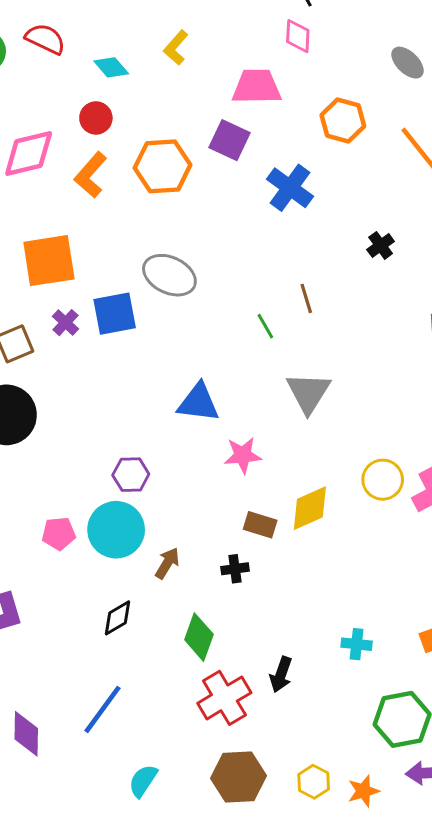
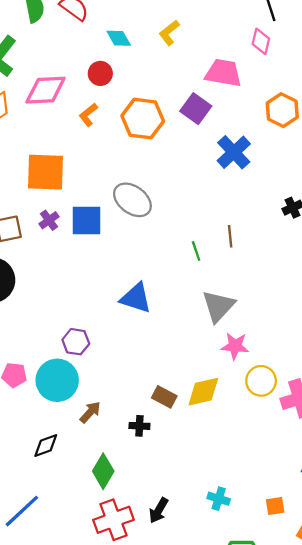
orange L-shape: (91, 175) -> (88, 115), size x0.7
pink star: (243, 455) -> (235, 346), moved

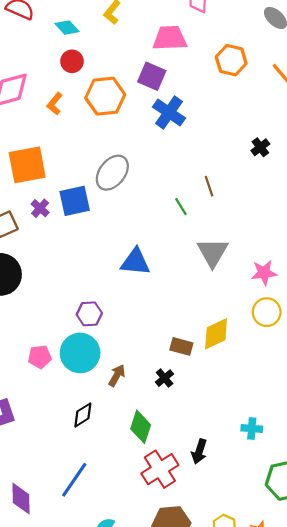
red circle: (100, 73) -> (72, 61), moved
blue cross: (234, 152) -> (169, 112), moved
gray ellipse: (132, 200) -> (112, 173), turned -75
pink star: (235, 346) -> (264, 273), moved
black cross: (139, 426) -> (165, 378), turned -30

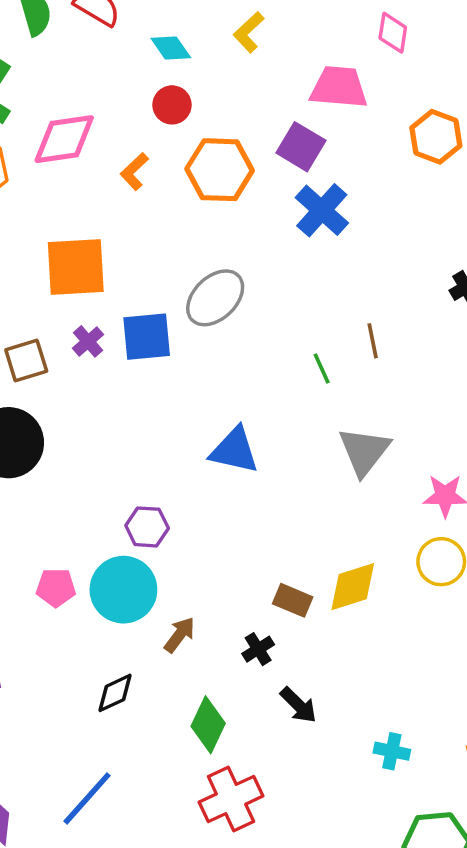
black arrow: (199, 451) -> (298, 705), moved, turned -70

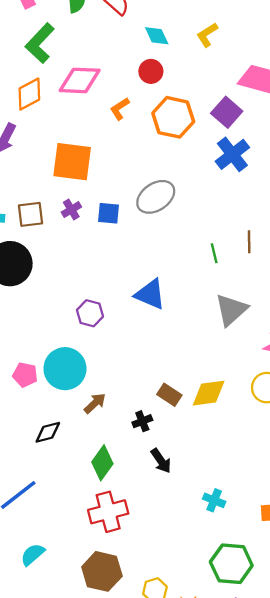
blue square: (147, 337) -> (108, 213), size x0.7
purple hexagon: (147, 527) -> (90, 313), moved
pink pentagon: (56, 588) -> (25, 375), moved

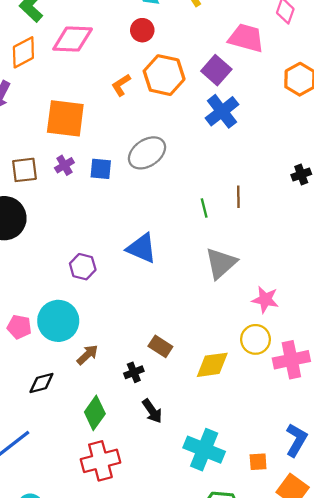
orange L-shape: (120, 109) -> (121, 85), moved
yellow diamond: (209, 393) -> (212, 365), moved
cyan cross: (214, 500) -> (204, 450), size x1.8

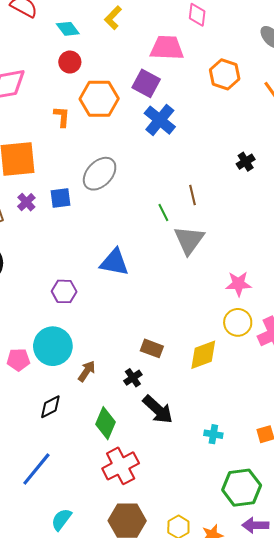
orange L-shape: (121, 85) -> (62, 117), turned 140
gray triangle: (221, 263) -> (189, 240), moved
black arrow: (152, 411) -> (158, 410), size x1.4
cyan cross: (204, 450) -> (213, 434), size x0.5

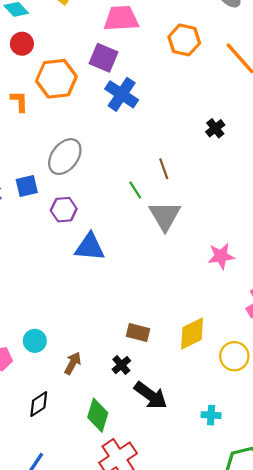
purple hexagon: (64, 291) -> (64, 210), moved
yellow circle: (238, 322) -> (234, 356), moved
cyan circle: (53, 346) -> (35, 341), size x0.6

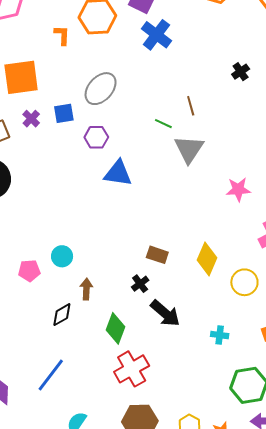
green line: (135, 190) -> (163, 124), turned -36
yellow diamond: (192, 334) -> (207, 259), turned -44
brown arrow: (73, 363) -> (86, 289), moved, turned -30

